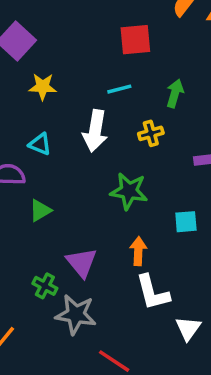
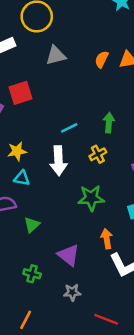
red square: (135, 40) -> (21, 93), moved
yellow star: (43, 87) -> (17, 151), moved
green cross: (45, 286) -> (32, 274), moved
gray star: (76, 314) -> (72, 292), size x0.6

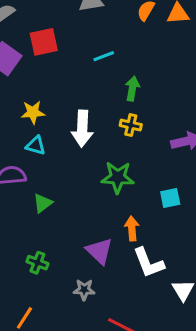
green arrow: (109, 123) -> (132, 89), moved
cyan line: (69, 128) -> (104, 56), moved
yellow cross: (98, 154) -> (131, 125), turned 35
purple triangle: (69, 255) -> (99, 251), moved

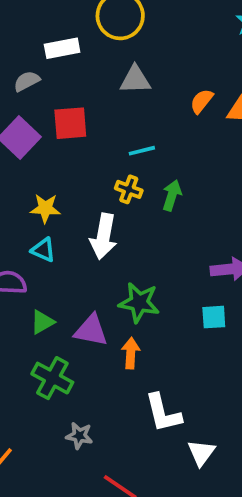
yellow cross: (131, 125) -> (129, 189), moved
cyan square: (170, 198) -> (214, 317), moved
orange arrow: (132, 228) -> (131, 353), moved
purple triangle: (99, 251) -> (91, 330), moved, turned -40
green cross: (37, 263) -> (52, 378), moved, size x1.5

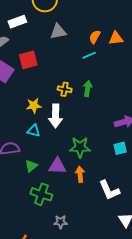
cyan line: (142, 151) -> (89, 55), moved
yellow star: (45, 208) -> (34, 106), moved
cyan triangle: (43, 250) -> (34, 131), moved
white L-shape: (163, 413) -> (109, 190), moved

